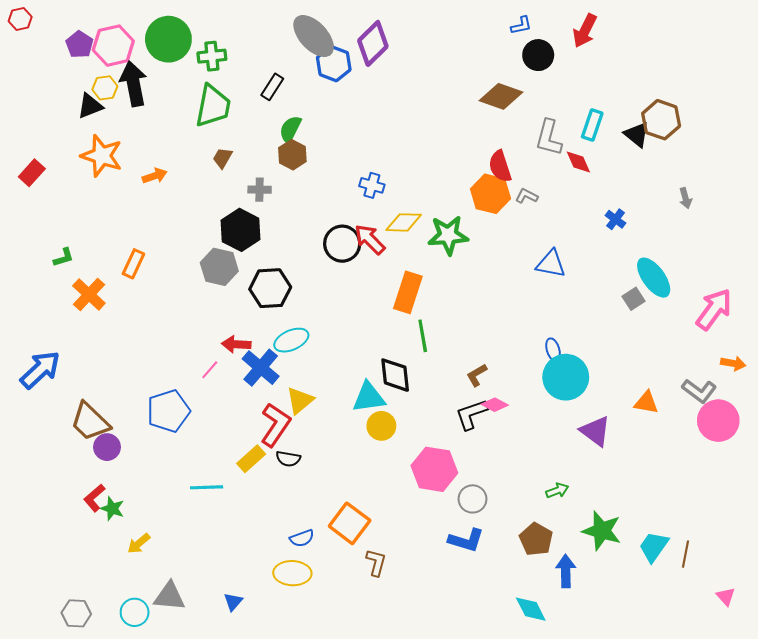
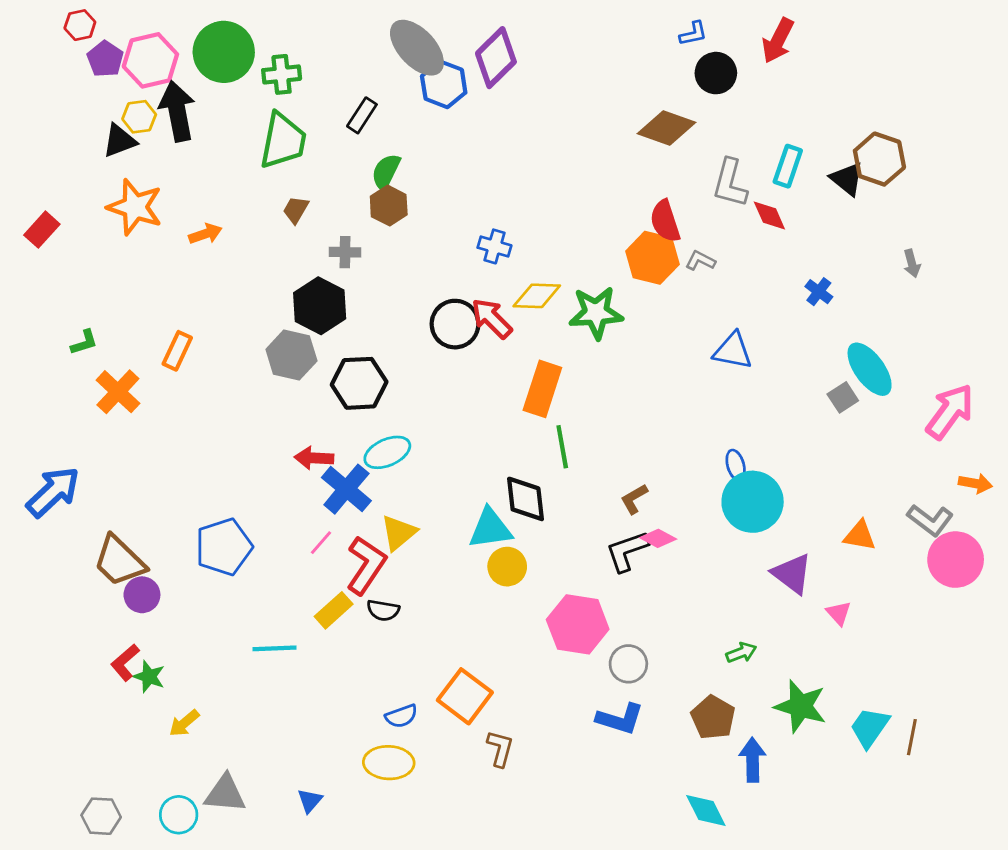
red hexagon: (20, 19) -> (80, 25), moved
pink line: (210, 370) -> (321, 543), moved
pink triangle: (726, 596) -> (839, 613), moved

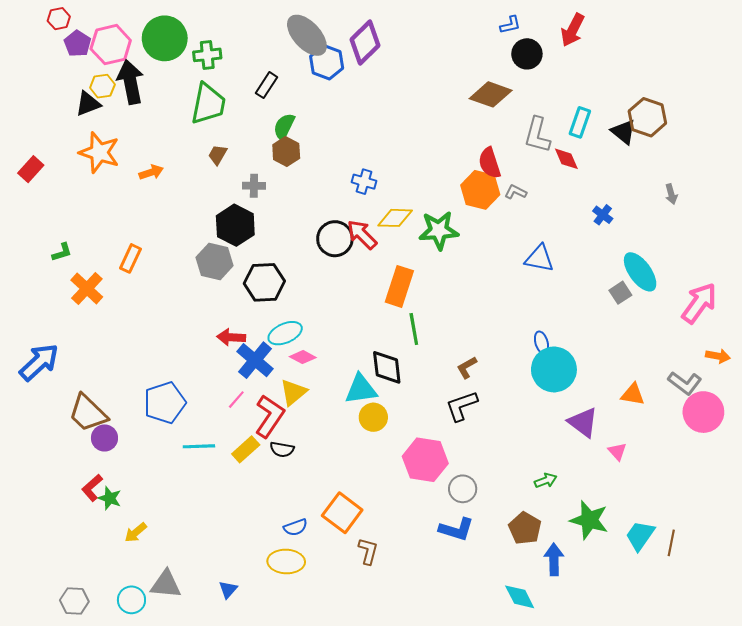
pink diamond: (658, 538) -> (303, 357), moved
cyan line: (275, 648) -> (199, 446), moved

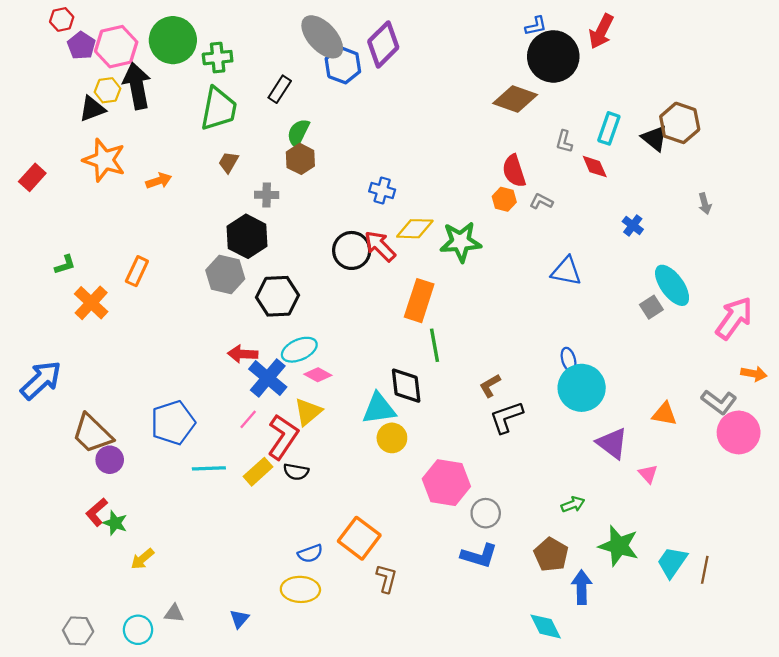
black circle: (527, 54) -> (553, 56), size x1.6
gray L-shape: (537, 135) -> (564, 141), size x0.6
orange hexagon: (480, 190) -> (504, 199), size x0.6
black L-shape: (462, 406) -> (506, 417), moved
gray triangle: (166, 584) -> (174, 613), size x0.6

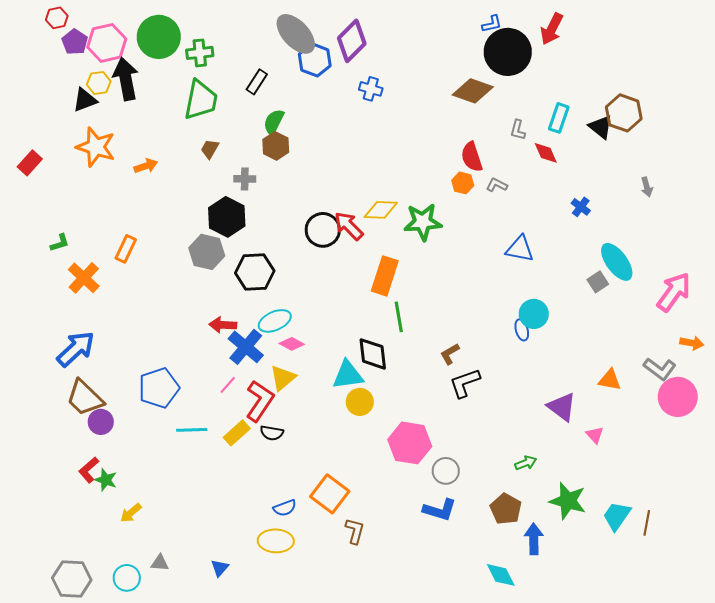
blue cross: (382, 191) -> (371, 89), moved
blue arrow: (41, 380) -> (76, 349), moved
cyan circle: (582, 388) -> (534, 314), moved, size x0.7
gray hexagon: (78, 631) -> (72, 579), size x1.4

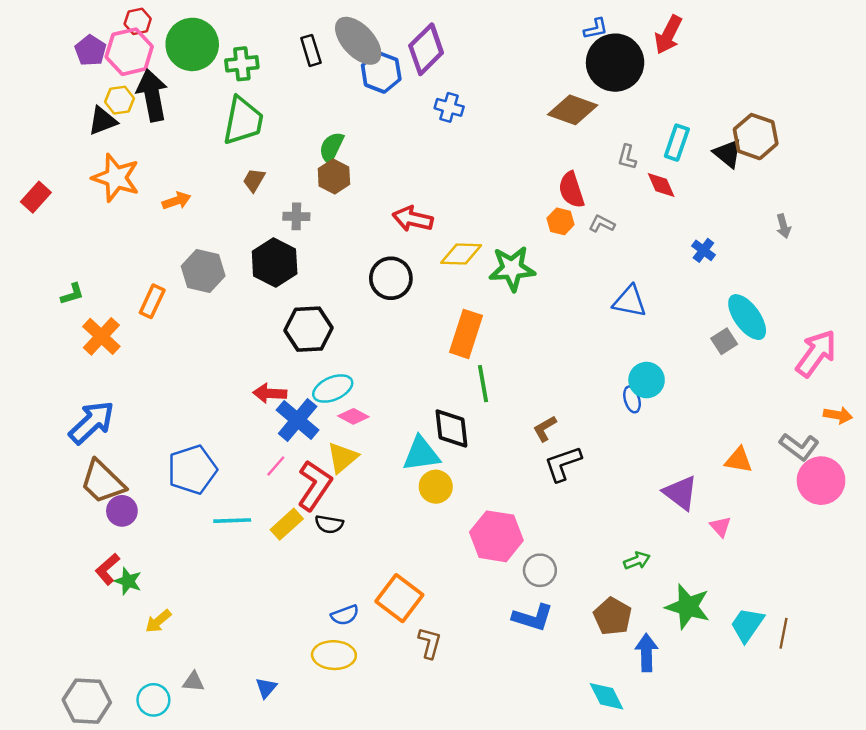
red hexagon: (57, 18) -> (138, 21), moved
black rectangle: (257, 82) -> (311, 50), moved, turned -50
red arrow: (349, 226) -> (413, 219), moved, turned -32
gray hexagon: (207, 252) -> (203, 271), moved

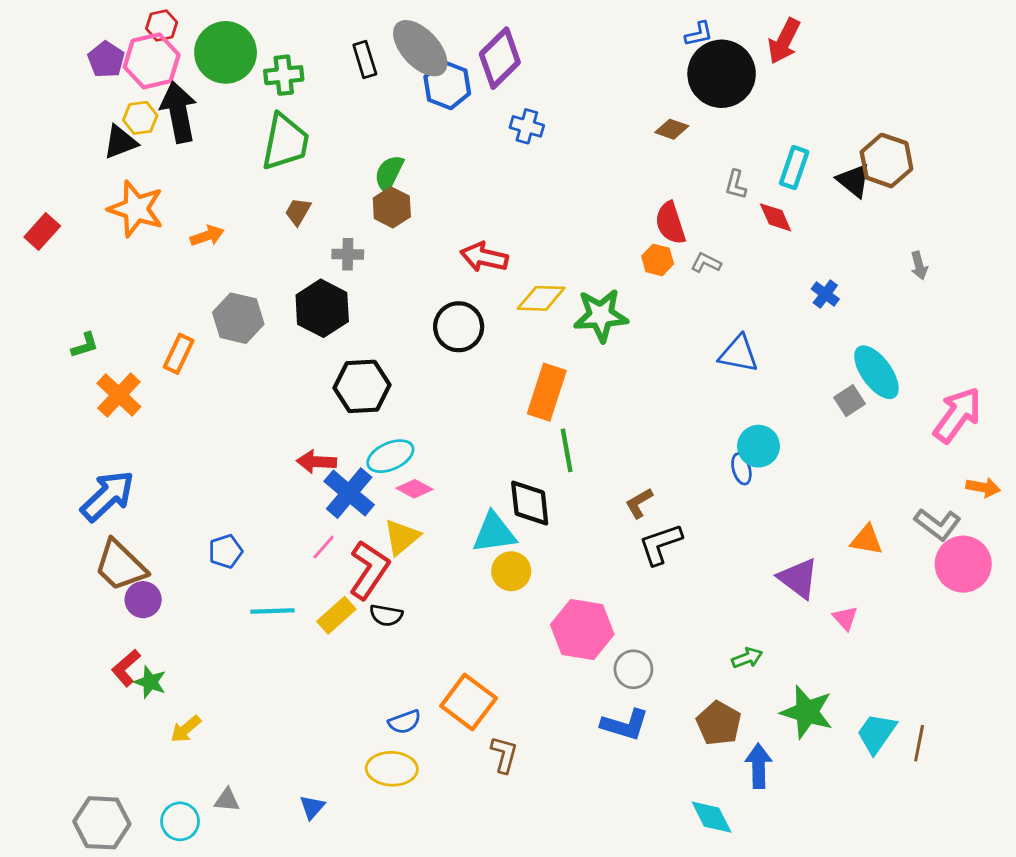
brown diamond: (573, 110) -> (672, 129), size x0.6
blue pentagon: (192, 470) -> (226, 551), size x0.6

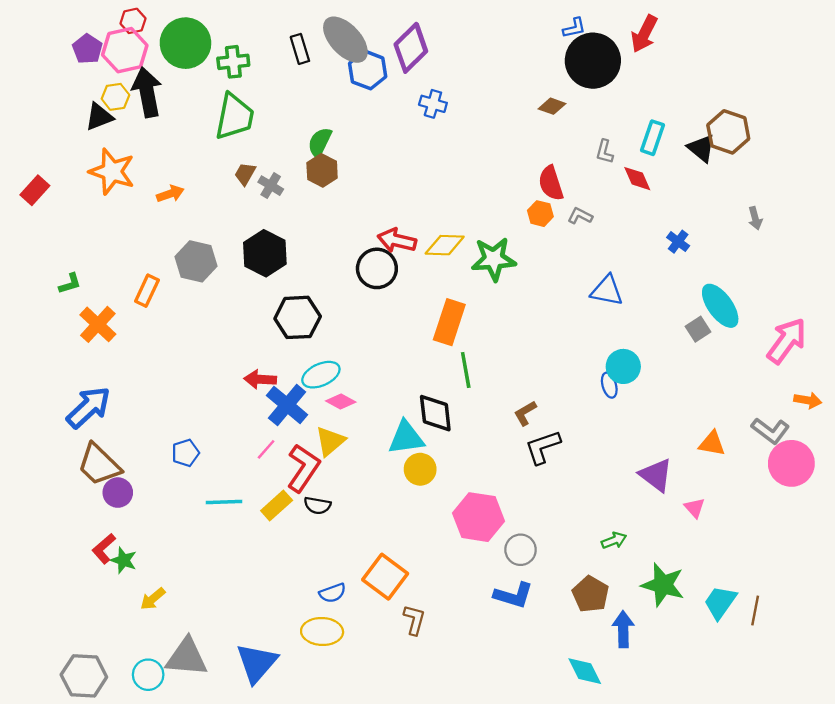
gray cross: (348, 254) -> (271, 186), moved, turned 30
red arrow: (484, 257) -> (397, 240), moved
gray triangle: (227, 800) -> (187, 657), size x2.0
blue triangle: (312, 807) -> (257, 663), size x2.0

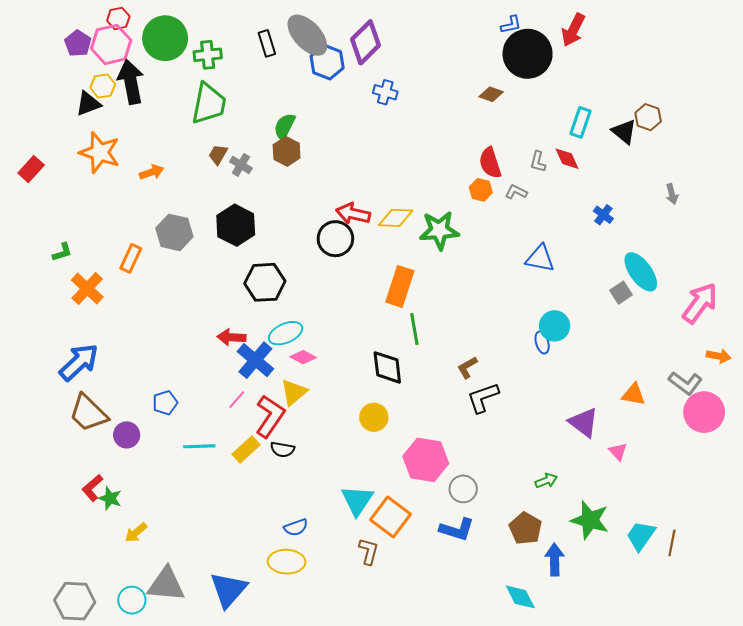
brown hexagon: (728, 132) -> (648, 117), size x0.7
gray L-shape: (605, 152) -> (538, 162), moved
cyan triangle: (406, 438) -> (357, 500), moved, turned -48
purple circle: (118, 493) -> (127, 435), moved
orange square: (385, 577) -> (390, 517), moved

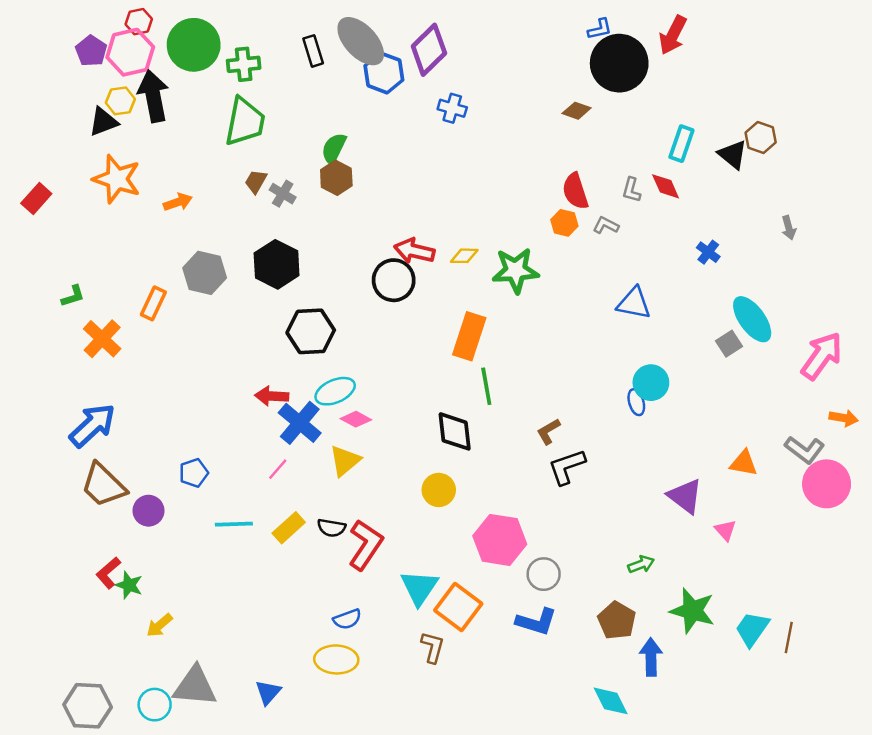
yellow diamond: (396, 218) -> (464, 256), size x0.7
red L-shape: (270, 416) -> (366, 545), moved
blue triangle: (228, 590) -> (268, 692), size x0.6

